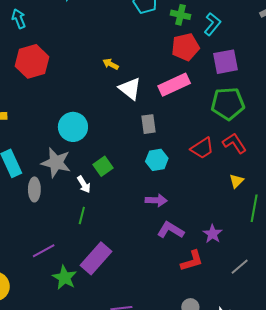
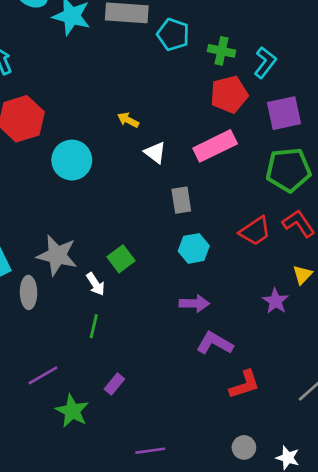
white triangle: (130, 89) -> (155, 153), size x0.7
cyan circle: (73, 127) -> (72, 160), moved
purple star: (213, 234) -> (275, 301), moved
purple rectangle: (96, 258) -> (114, 384), size x0.5

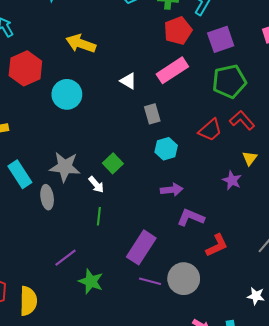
yellow arrow: (128, 120) -> (81, 44), moved, size x1.8
purple rectangle: (114, 384) -> (141, 247), moved, size x2.0
gray circle: (244, 447) -> (184, 279), moved, size x1.8
purple line: (150, 451) -> (150, 281), moved, turned 30

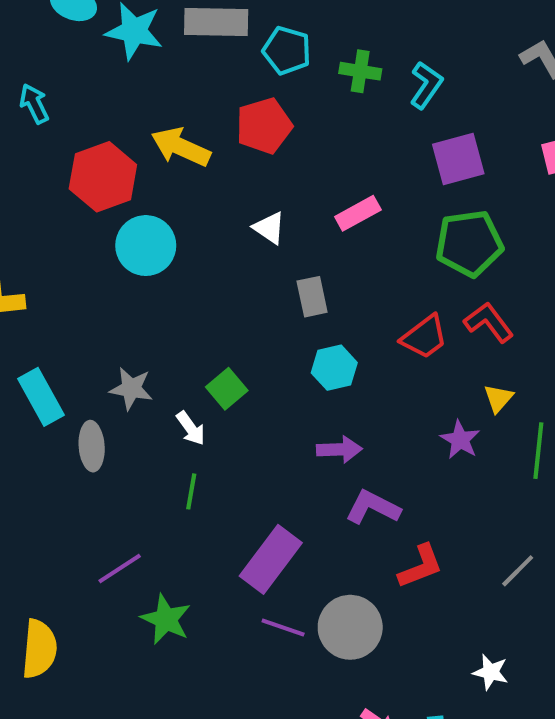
red pentagon: (178, 31) -> (264, 126), moved
red hexagon: (25, 68) -> (103, 177), moved
pink rectangle: (172, 70) -> (358, 213), size x0.7
gray star: (65, 167) -> (131, 389), size x0.7

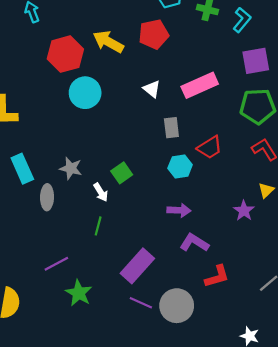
pink rectangle: (358, 213) -> (200, 85), size x1.5
red trapezoid: (424, 337) -> (210, 147), moved

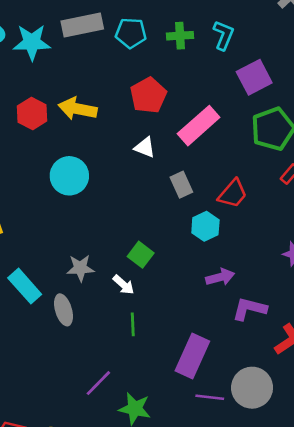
red pentagon: (154, 34) -> (148, 95), moved
red hexagon: (65, 54) -> (32, 114), moved, size x0.7

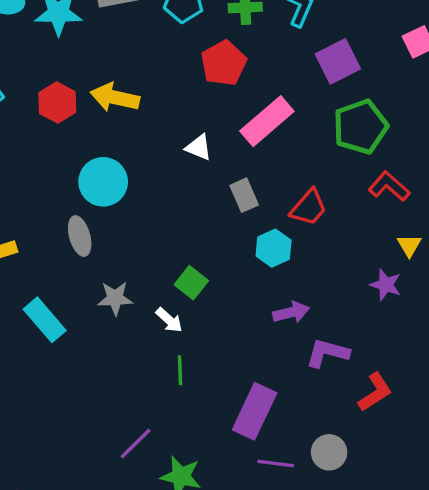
red pentagon: (148, 95) -> (224, 63), moved
gray ellipse: (64, 310) -> (80, 236), moved
gray circle: (252, 388) -> (329, 452), size x0.7

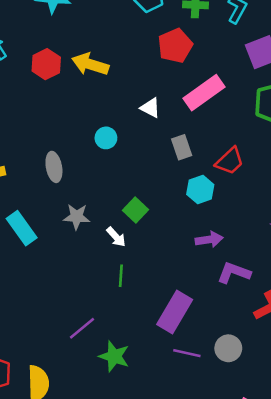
cyan circle: (103, 182) -> (106, 138), moved, size x0.6

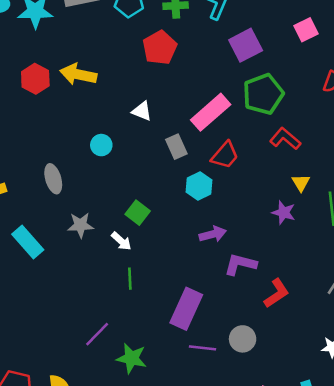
pink rectangle: (204, 93) -> (211, 112), moved

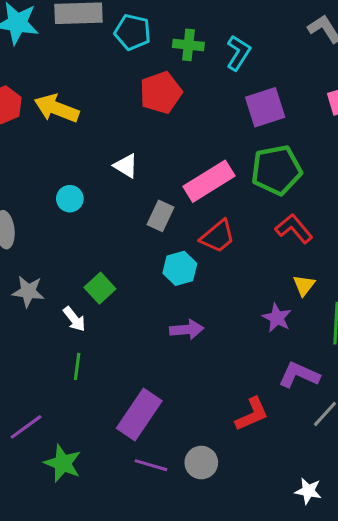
gray rectangle: (176, 147) -> (161, 216), turned 40
purple L-shape: (240, 264) -> (299, 375), moved

